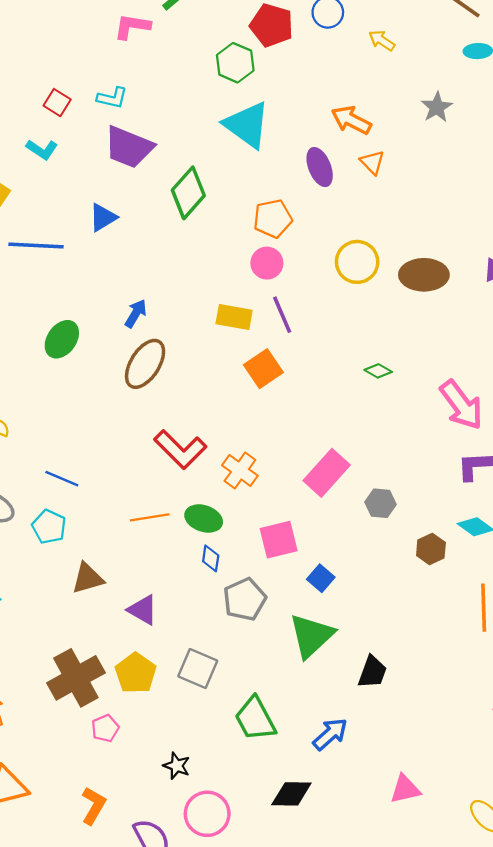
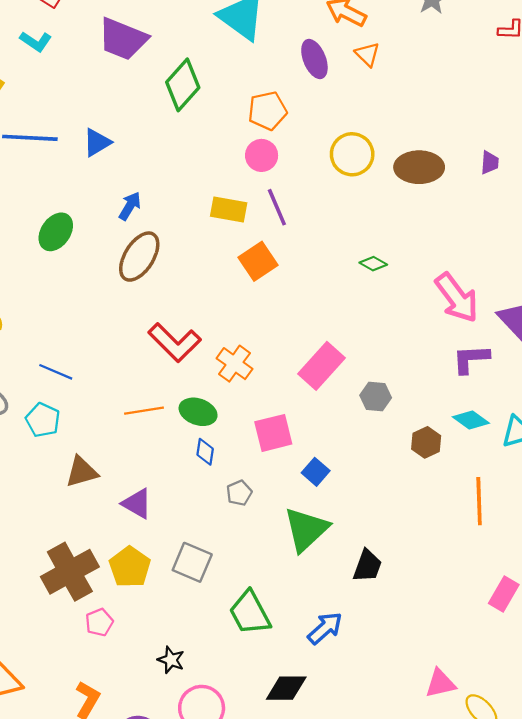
blue triangle: (103, 217) -> (97, 142), moved
gray pentagon: (245, 599) -> (239, 493), size x0.6
pink triangle: (405, 789) -> (440, 683), moved

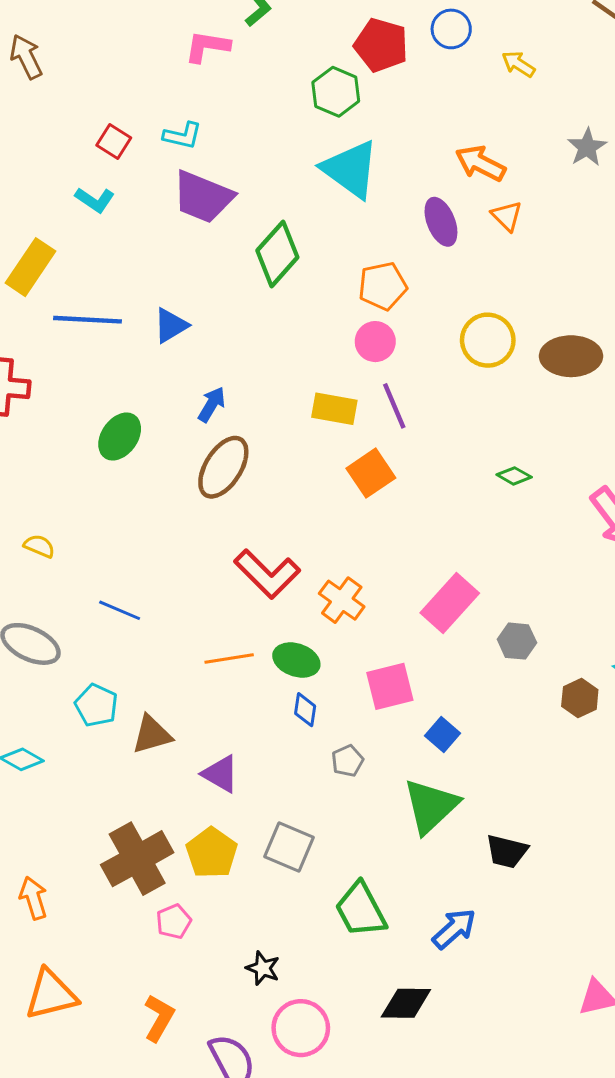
cyan pentagon: (43, 420) -> (96, 705), moved
black trapezoid: (367, 566) -> (507, 851), turned 84

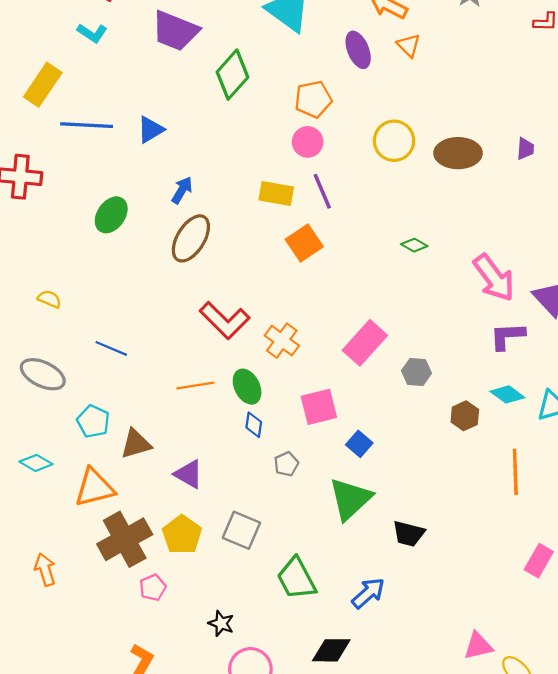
green ellipse: (296, 660) -> (247, 387), turned 44
orange triangle: (51, 995) -> (94, 488), moved

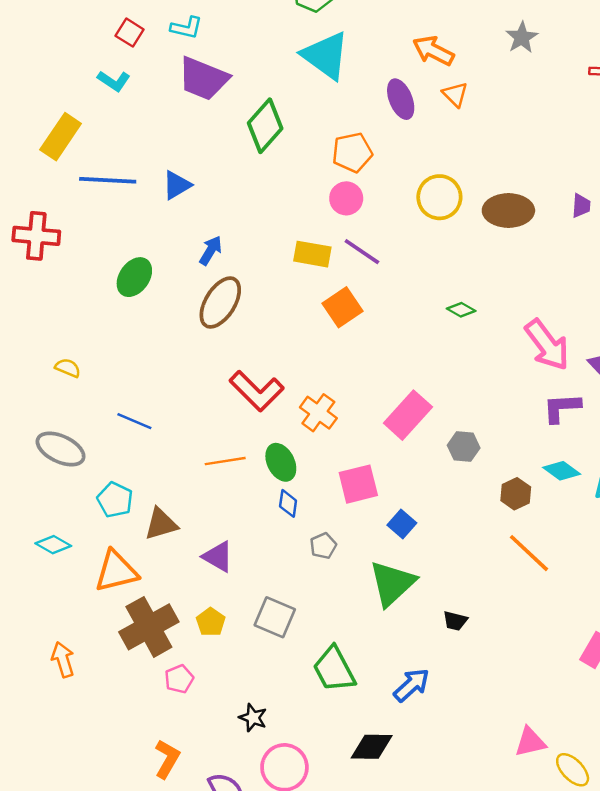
purple line: (322, 191) -> (362, 252), turned -33
orange line: (515, 472) -> (529, 553), moved, turned -45
black trapezoid: (409, 534) -> (455, 621), size x0.7
yellow pentagon: (182, 535) -> (211, 622), size x0.7

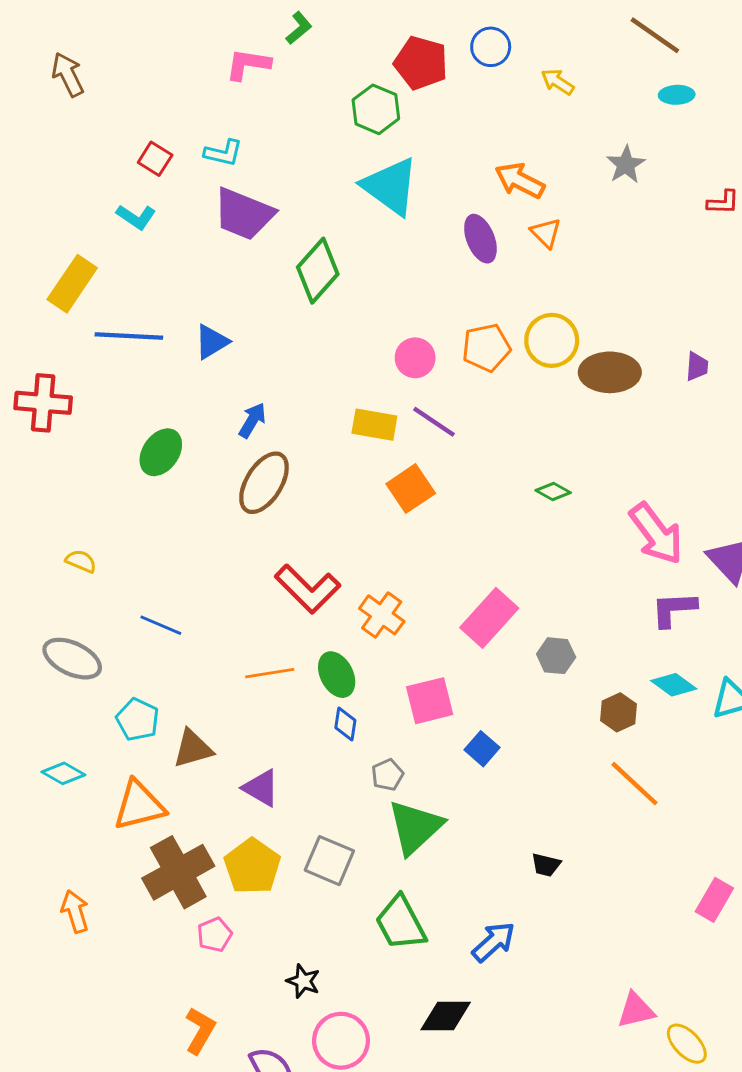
orange pentagon: (352, 152) -> (486, 348), moved
yellow circle: (439, 197) -> (552, 340), moved
green triangle: (392, 583) -> (415, 827), moved
yellow pentagon: (211, 622) -> (252, 866), size x1.6

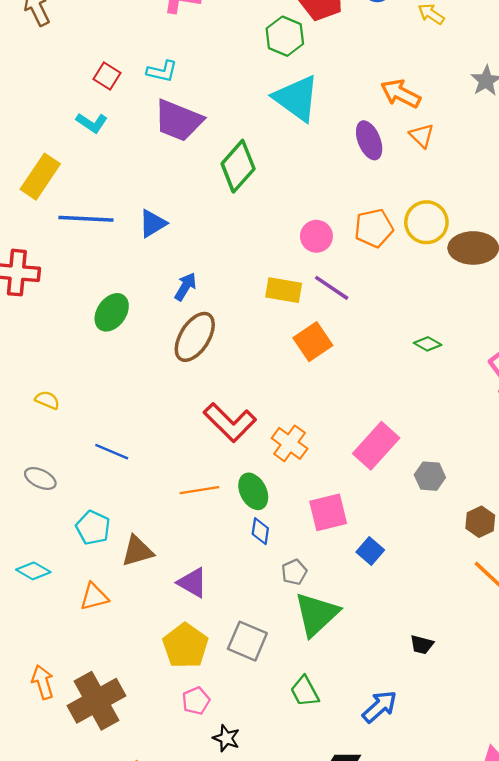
gray ellipse: (72, 659) -> (40, 478), size x0.7
orange triangle: (139, 805) -> (94, 597), size x0.7
brown cross: (178, 872) -> (96, 701), moved
green trapezoid: (401, 923) -> (305, 691), size x0.7
pink pentagon: (215, 935) -> (196, 701), moved

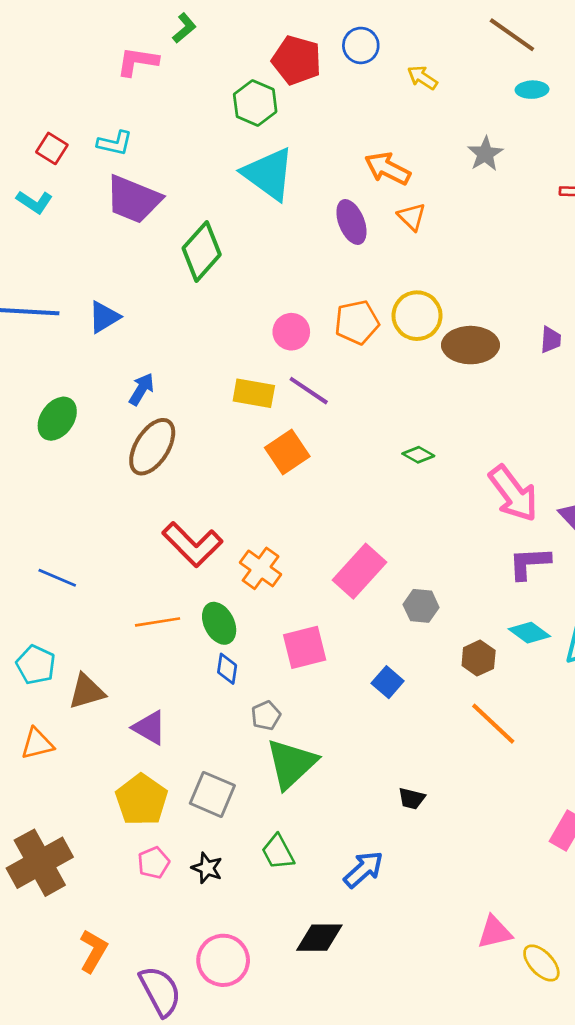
blue square: (370, 551) -> (388, 682), moved
black star: (226, 738) -> (207, 868), moved

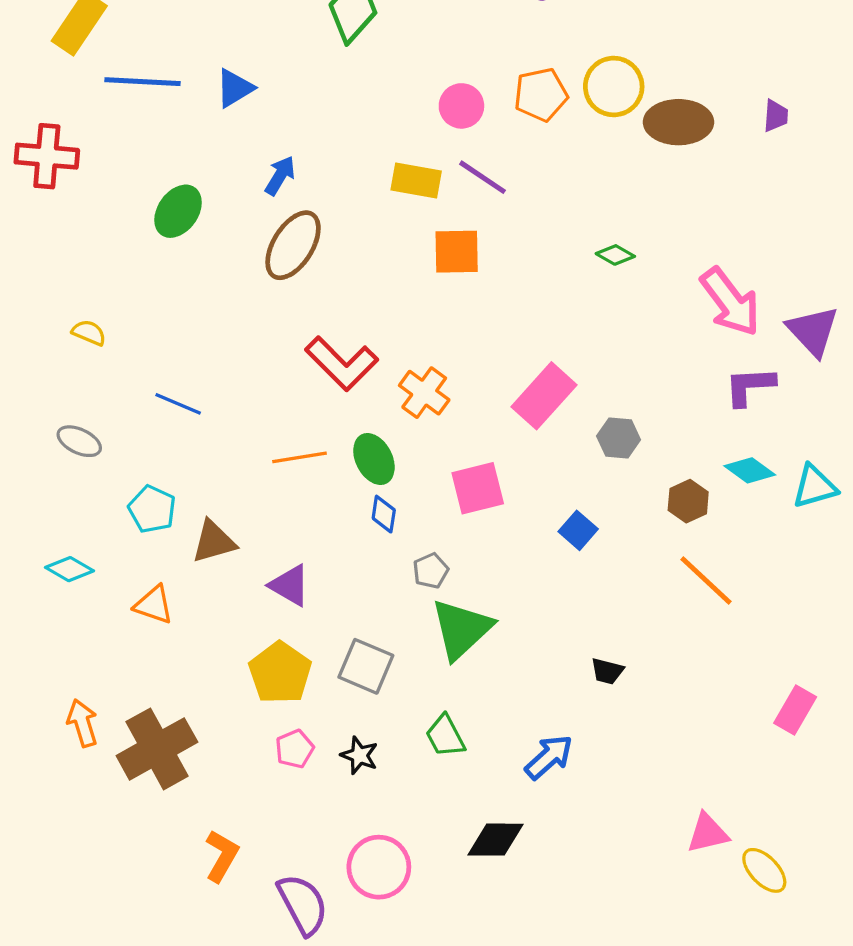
orange square: (287, 452) -> (457, 252), turned 33
orange triangle: (37, 744) -> (154, 605), turned 33

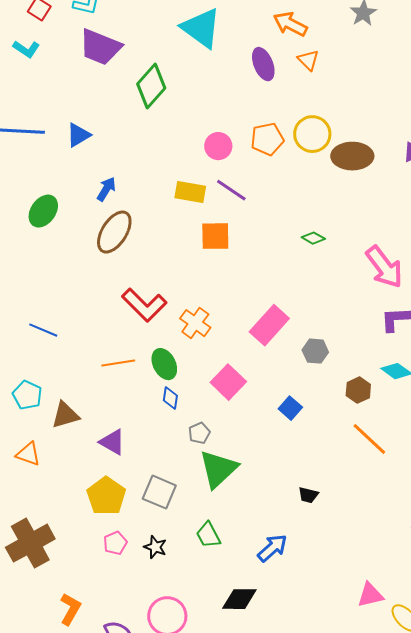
pink square: (478, 488) -> (228, 382), turned -32

